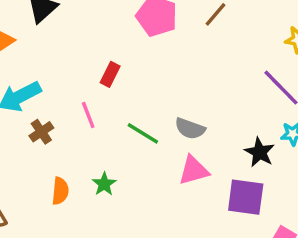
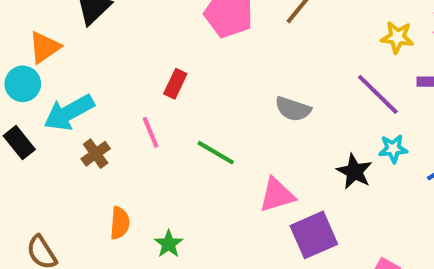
gray semicircle: (190, 129) -> (293, 109), moved
green star: (104, 184) -> (169, 244), moved
purple square: (246, 197) -> (314, 235), moved, turned -30

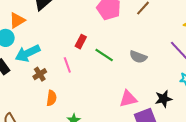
green line: (216, 153) -> (104, 55), moved
black star: (354, 172) -> (164, 99), moved, turned 30
orange semicircle: (120, 223) -> (52, 98), moved

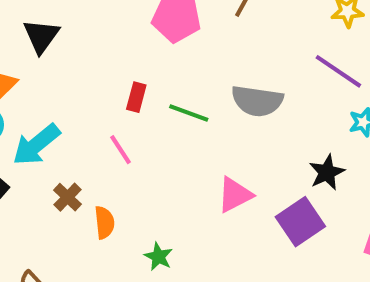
gray semicircle: (138, 57) -> (257, 101), size x1.4
brown cross: (40, 74) -> (67, 197), moved
pink triangle: (128, 99) -> (235, 195), moved

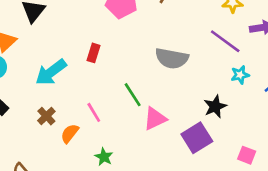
green line: (189, 113) -> (133, 95), moved, turned 35
cyan arrow: (36, 145) -> (51, 72), moved
pink line: (121, 150) -> (94, 112), moved
orange semicircle: (104, 223) -> (70, 133), turned -138

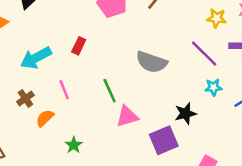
pink line: (94, 112) -> (64, 90), moved

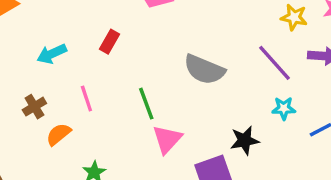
cyan arrow: (36, 58) -> (52, 54), size x0.7
pink triangle: (127, 116) -> (167, 139), turned -35

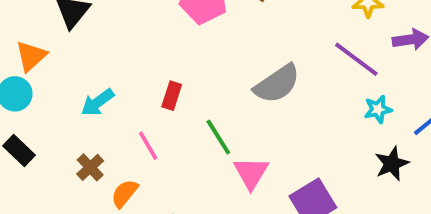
red rectangle: (109, 42) -> (172, 96), moved
gray semicircle: (204, 70) -> (277, 84), turned -45
black star: (245, 140) -> (392, 164), moved

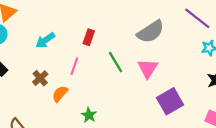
pink line: (148, 146) -> (74, 66), turned 48
pink triangle: (251, 173) -> (148, 68), moved

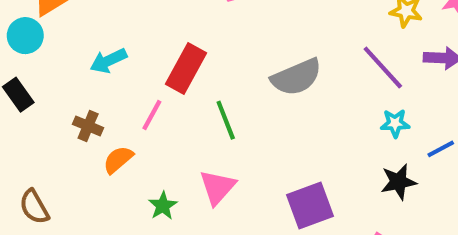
red rectangle: (89, 37) -> (186, 68), size x1.6
pink triangle: (148, 68) -> (217, 187), moved
brown cross: (40, 78) -> (88, 126), turned -35

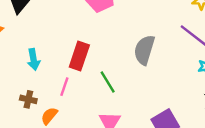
cyan arrow: (108, 61) -> (34, 59), turned -65
gray semicircle: (296, 77) -> (144, 50), turned 140

